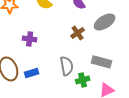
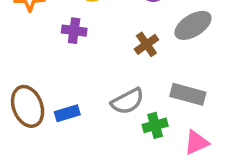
purple cross: (30, 39) -> (74, 31), moved
gray semicircle: (67, 66) -> (127, 101), turned 72

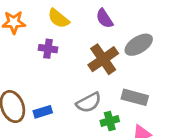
brown cross: (146, 44) -> (103, 59), size x1.6

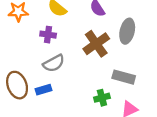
gray ellipse: (139, 45) -> (127, 31), turned -45
gray semicircle: (89, 103) -> (54, 63), moved

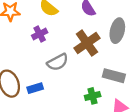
purple cross: (48, 35) -> (40, 34), turned -35
gray semicircle: (54, 63) -> (58, 62), moved

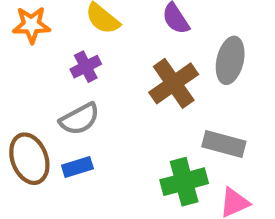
gray semicircle: (58, 62) -> (80, 119), moved
green cross: (93, 96) -> (184, 182), size x1.5

